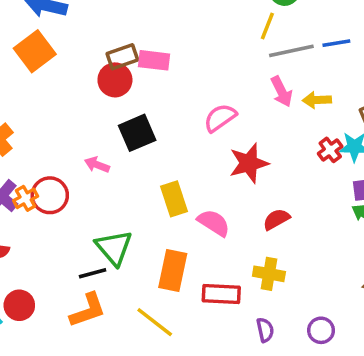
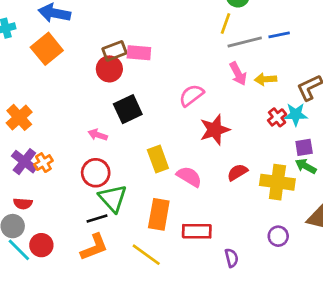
red circle: (50, 195) -> (96, 173), moved
yellow cross: (269, 274) -> (277, 182), moved, size x1.4
purple circle: (321, 330) -> (278, 236), moved

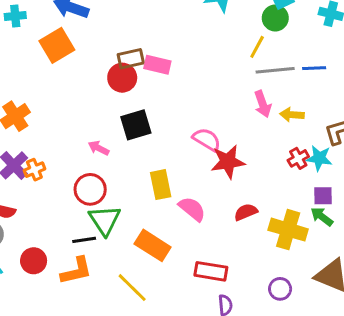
pink semicircle: (191, 95) -> (207, 139), moved, turned 60
orange rectangle: (159, 214) -> (153, 245), turned -76
red rectangle: (197, 231) -> (211, 271), moved
red circle: (41, 245) -> (34, 261), moved

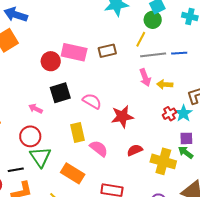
brown rectangle: (131, 59) -> (107, 51), moved
pink rectangle: (157, 65) -> (74, 52), size x1.4
pink semicircle: (207, 139) -> (92, 101), moved
cyan star: (319, 158) -> (183, 113), turned 30
black line: (84, 240) -> (16, 170), moved

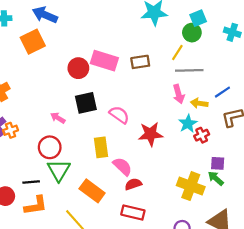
blue line: (179, 53) -> (222, 92), moved, turned -35
cyan star: (183, 113) -> (188, 124), moved
red semicircle: (135, 150) -> (133, 184), moved

